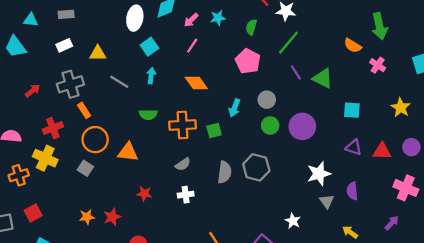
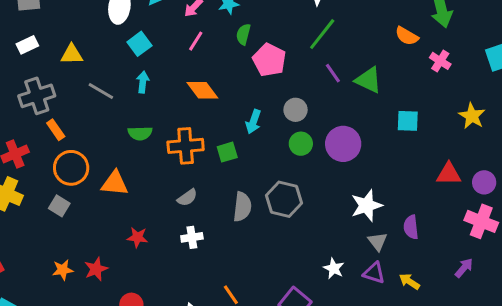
green semicircle: (251, 27) -> (243, 34), moved
purple triangle: (354, 147) -> (374, 273), moved
purple circle: (411, 147) -> (484, 182), moved

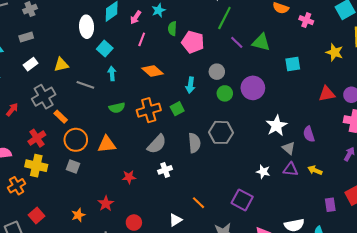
gray semicircle: (187, 198) -> (157, 144), size x1.5
orange star: (63, 270) -> (78, 215), moved

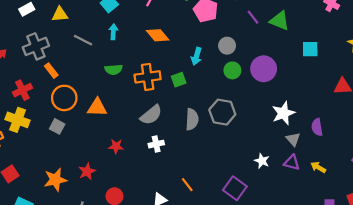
orange star: (78, 215) -> (55, 180), size x1.5

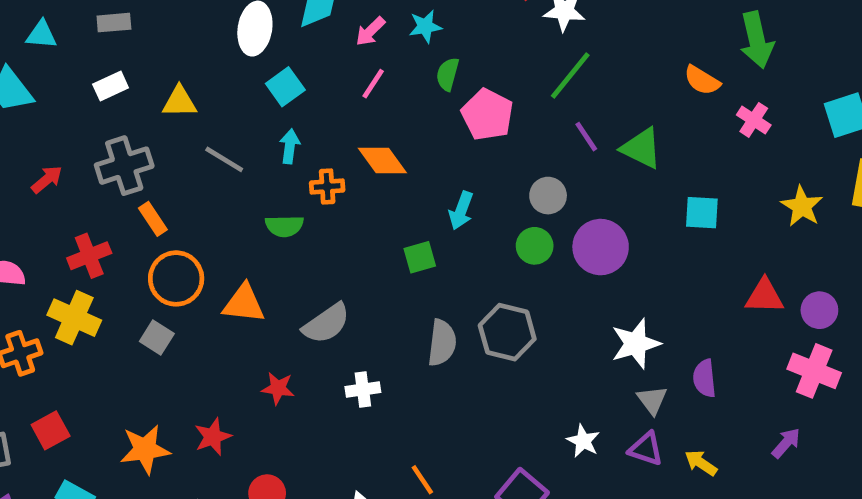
gray circle: (227, 46) -> (548, 196), moved
orange cross: (148, 77) -> (327, 187), moved, size x0.6
gray semicircle: (151, 115) -> (326, 323), moved

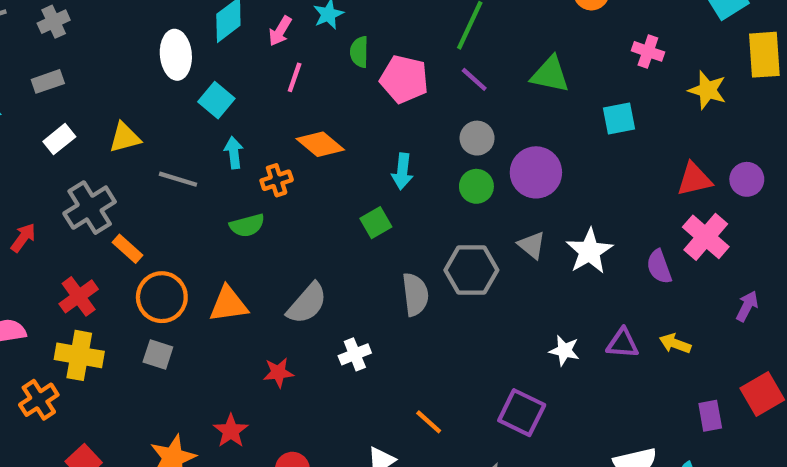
pink cross: (754, 120) -> (648, 51), moved
purple line: (586, 137) -> (474, 79), moved
pink cross: (814, 371) -> (706, 237), moved, turned 33
gray triangle: (652, 400) -> (532, 245), moved

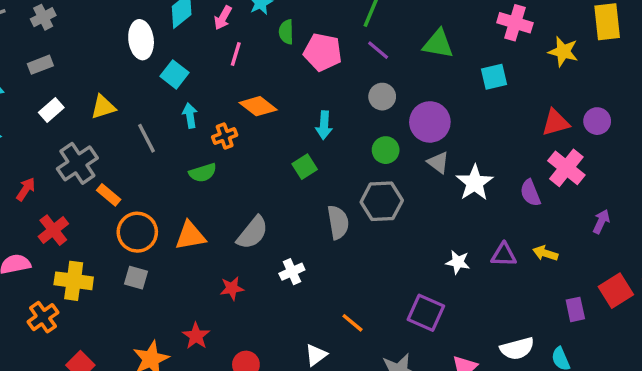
pink cross: (648, 51) -> (515, 23), size x1.4
gray line: (178, 179) -> (147, 138), turned 48
green circle: (476, 186) -> (386, 150), moved
gray triangle: (532, 245) -> (438, 162), moved
red cross: (79, 296) -> (53, 230), moved

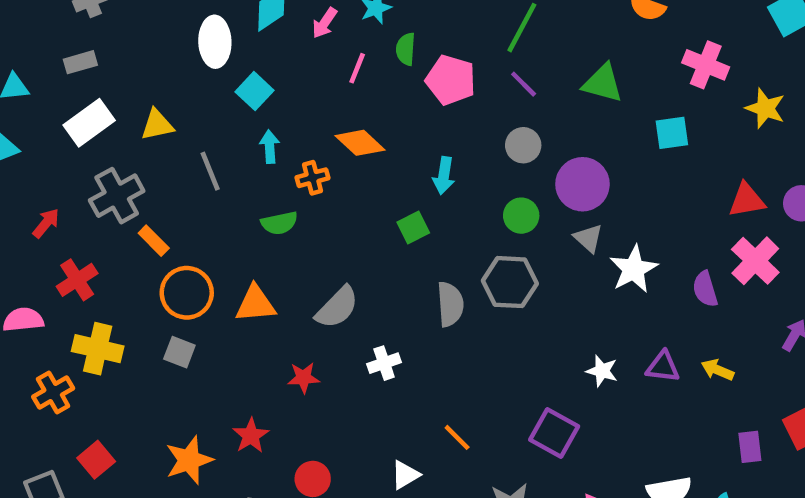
pink line: (236, 54) -> (357, 68), moved
white rectangle: (51, 110) -> (89, 123), size x1.5

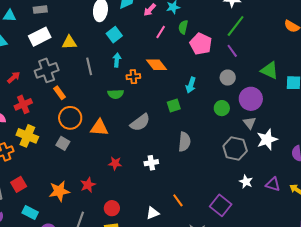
green triangle: (603, 83) -> (270, 70), moved
gray hexagon: (510, 282) -> (235, 149), moved
gray semicircle: (337, 307) -> (140, 122), moved

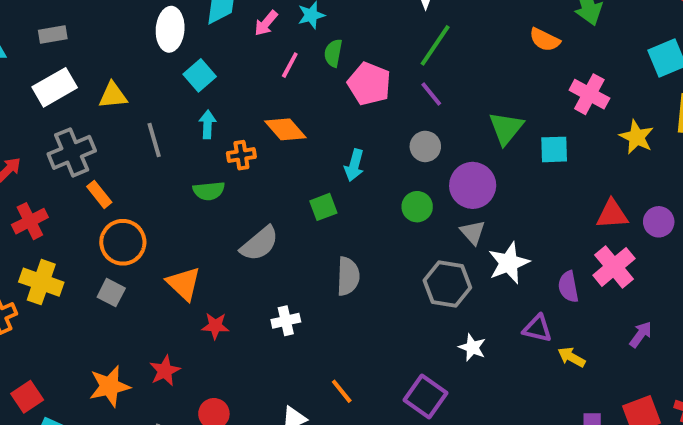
green triangle: (270, 70) -> (506, 128), turned 48
orange triangle: (99, 128) -> (184, 284), moved, turned 42
red square: (19, 184) -> (27, 397), moved
purple triangle: (273, 184) -> (537, 328), moved

